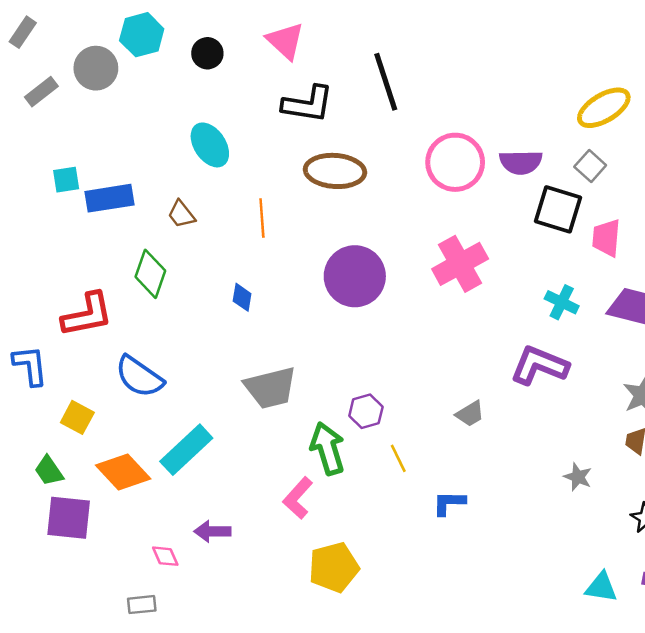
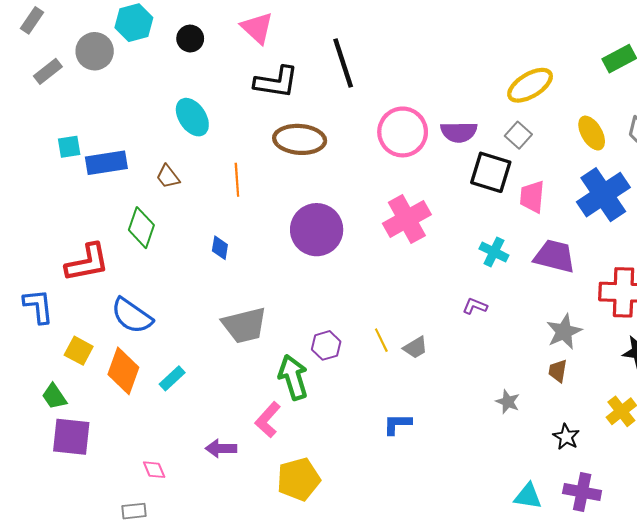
purple L-shape: (539, 365) -> (475, 306), size x0.5
cyan rectangle: (186, 450) -> (172, 378), size x0.6
yellow line: (398, 458) -> (381, 340), moved
orange diamond: (123, 472) -> (123, 371), moved, turned 63
purple arrow: (212, 531) -> (221, 448), moved

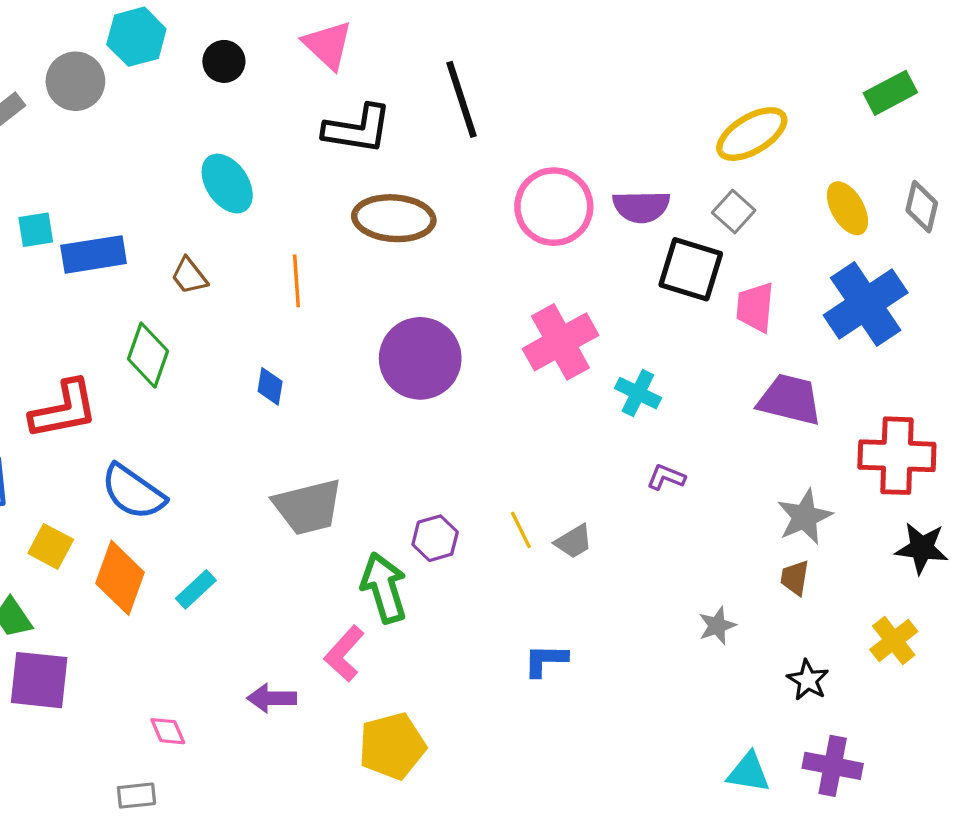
cyan cross: (494, 252) -> (638, 393), moved
gray star: (508, 402) -> (717, 626), turned 30

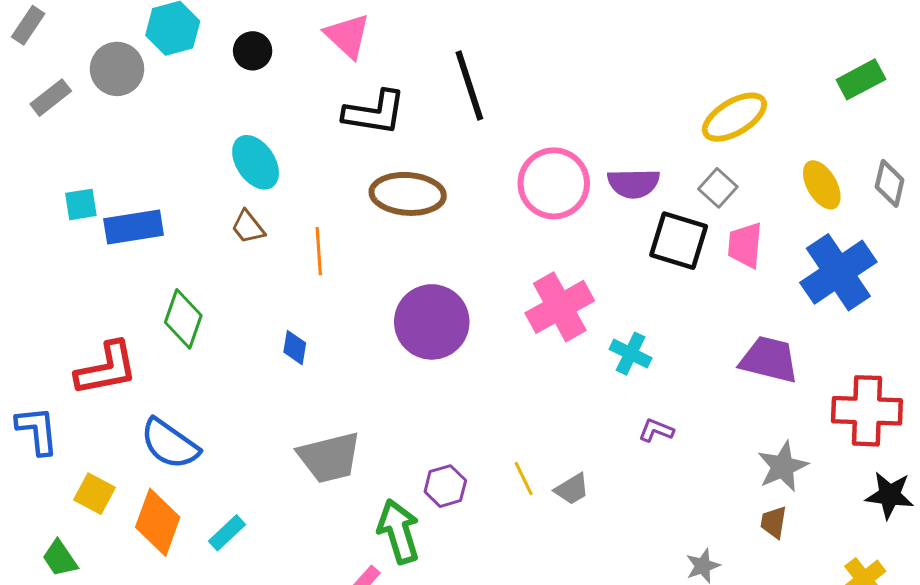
brown trapezoid: (189, 276) -> (248, 227), moved
pink trapezoid: (755, 307) -> (745, 245), moved

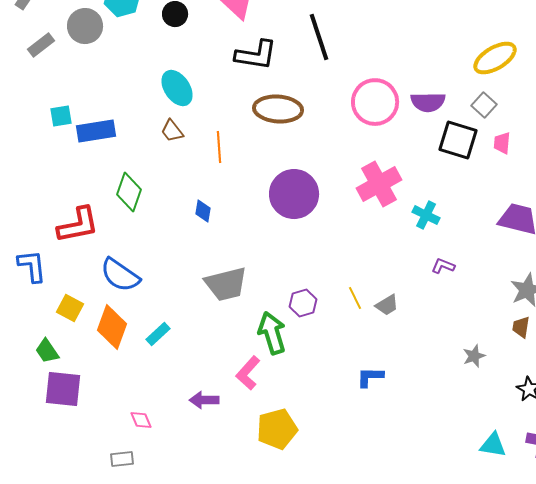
pink trapezoid: (745, 245) -> (502, 143), size x0.7

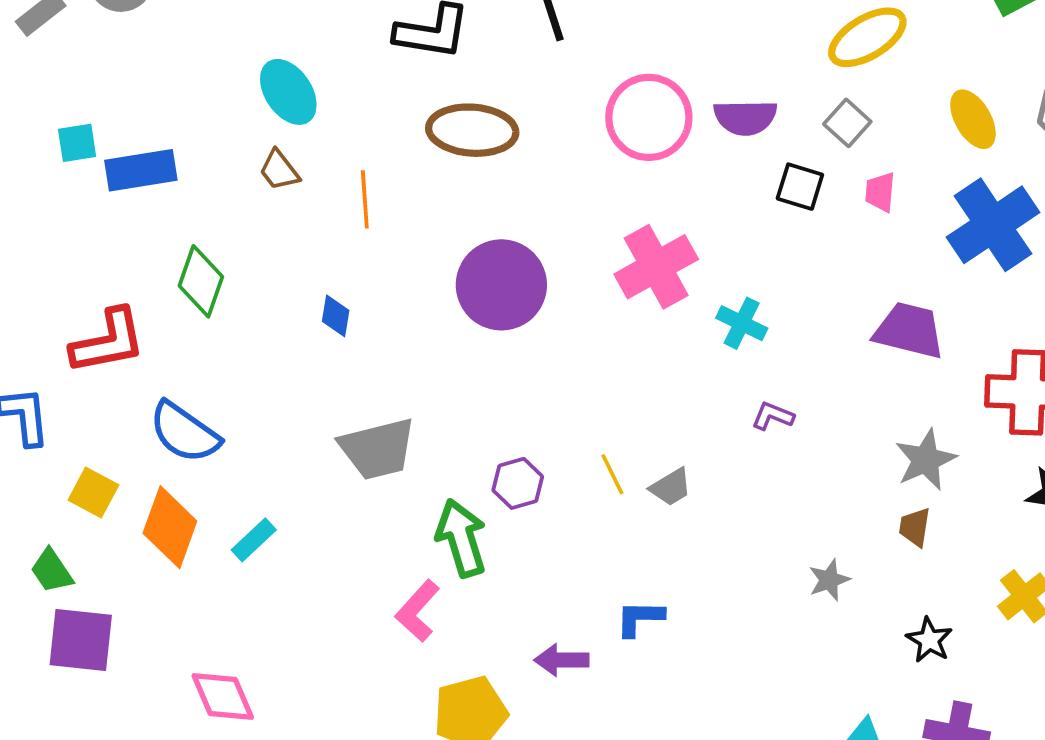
black square: (458, 140) -> (800, 187), size x0.7
purple arrow: (204, 400) -> (561, 660), moved
pink diamond: (141, 420) -> (223, 696), size x1.6

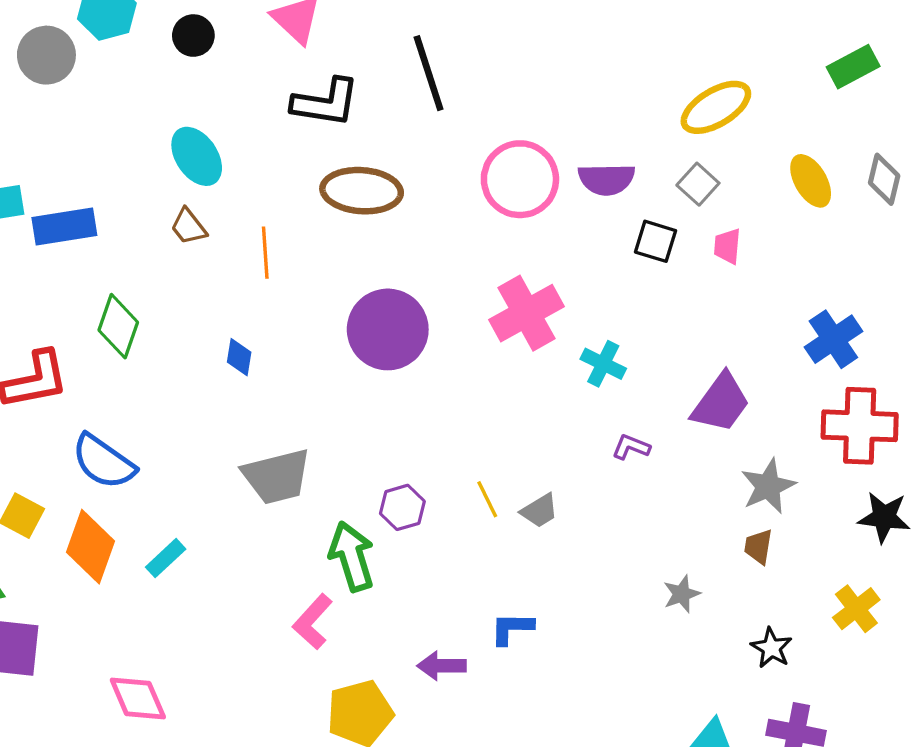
blue cross: (993, 225) -> (833, 339), moved, size x0.7
purple trapezoid: (909, 330) -> (721, 403), moved, turned 112

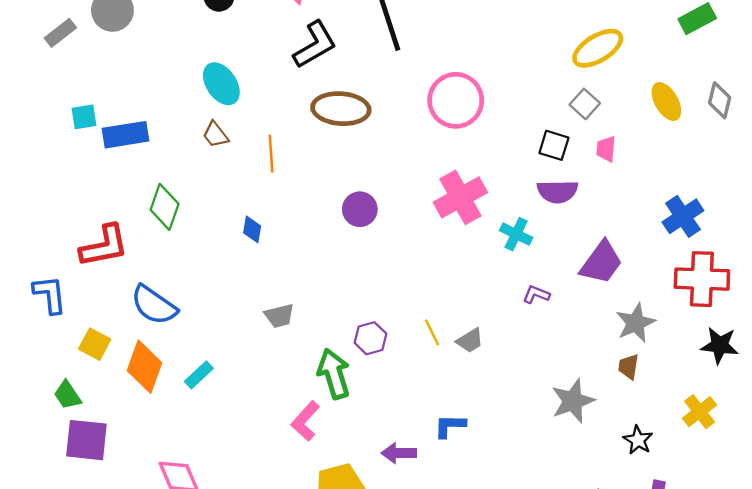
black L-shape: (326, 102) -> (315, 45), turned -39
purple semicircle: (607, 179) -> (557, 191), moved
purple circle: (388, 329) -> (360, 209), size x0.6
gray trapezoid: (277, 476) -> (279, 316), size x0.6
gray star: (682, 594) -> (573, 401), size x1.6

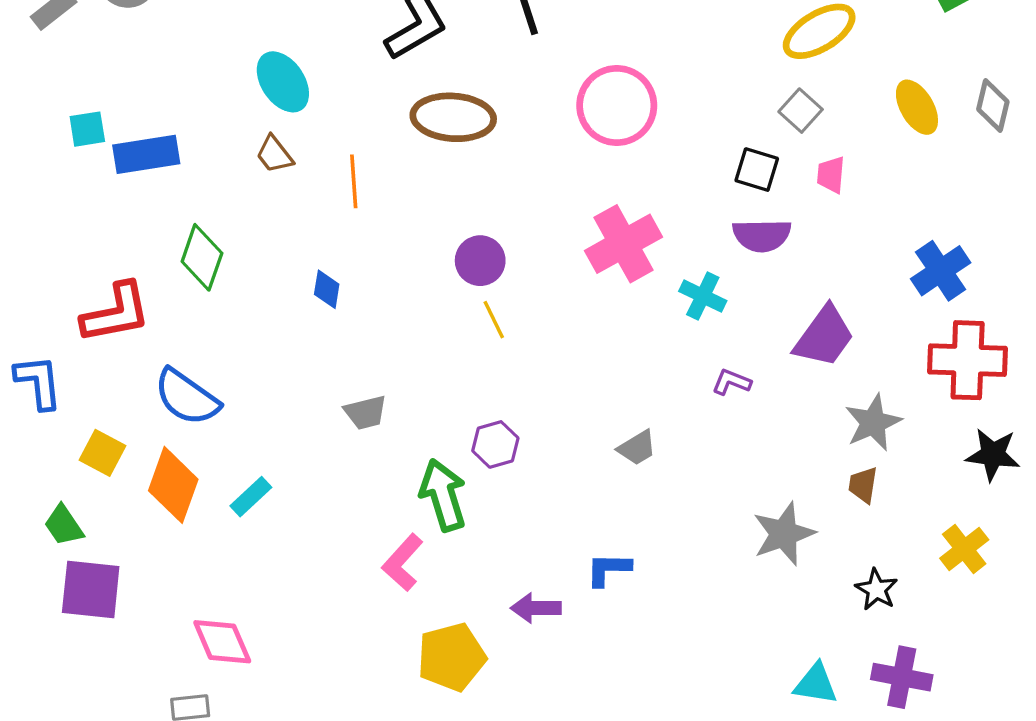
yellow line: (432, 332) -> (494, 320), moved

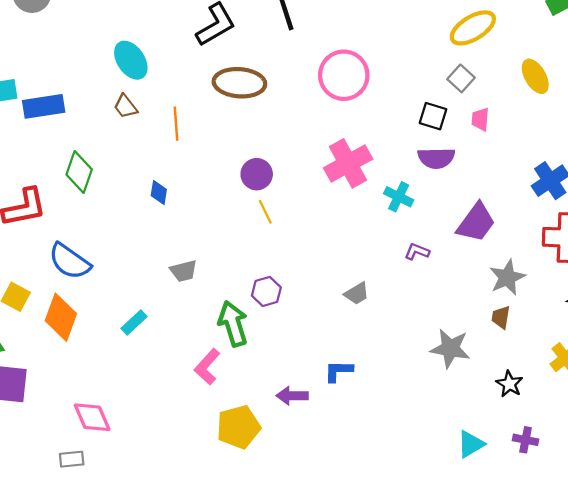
cyan rectangle: (251, 497) -> (134, 323), moved
gray star: (784, 534) -> (450, 348), turned 30
purple cross: (902, 677) -> (526, 440), size x0.7
cyan triangle: (816, 684) -> (471, 444), turned -40

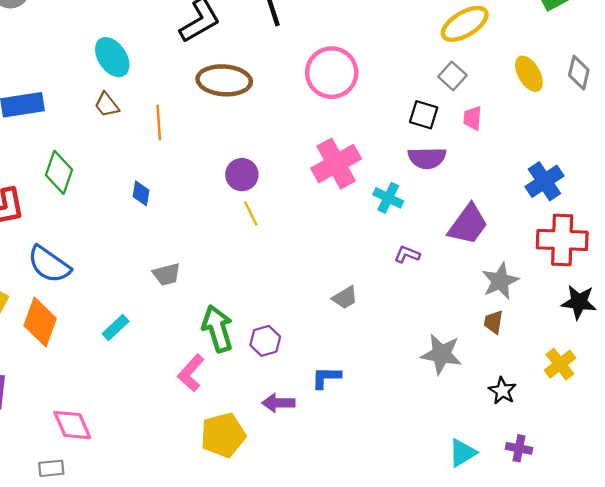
purple hexagon: (266, 291) -> (265, 341), moved

